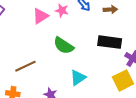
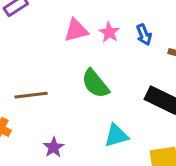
cyan triangle: (78, 78) -> (116, 136), moved

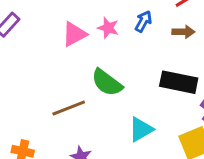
blue arrow: (144, 35) -> (143, 21), turned -115
brown line: (31, 95) -> (69, 108), moved

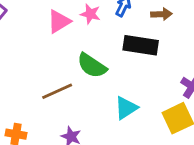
black rectangle: (179, 82) -> (141, 45), moved

